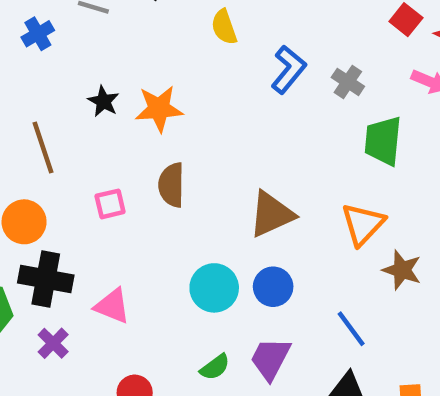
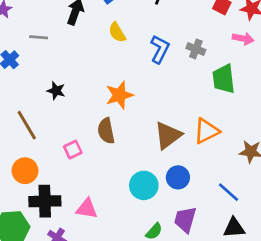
orange star: (159, 109) -> (119, 95), moved
orange triangle: (363, 224) -> (206, 131), moved, turned 32

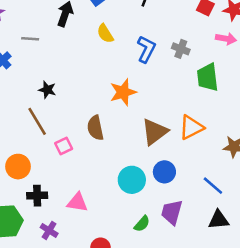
orange star: (119, 95) -> (123, 92), moved
brown line: (27, 125) -> (37, 121), moved
black cross: (45, 201) -> (37, 196), size x0.7

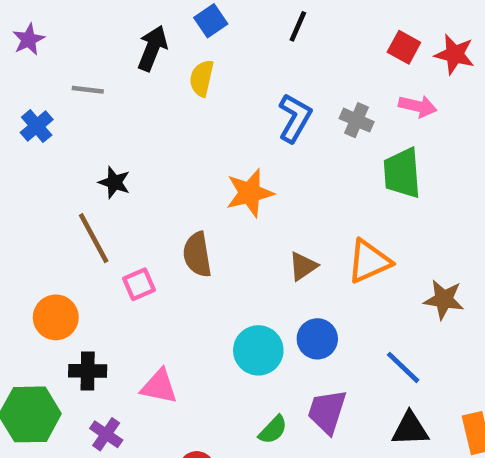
yellow semicircle: (105, 34) -> (202, 78), moved, turned 42
pink arrow: (226, 39) -> (418, 106), moved
brown triangle: (155, 132) -> (303, 266), size x0.6

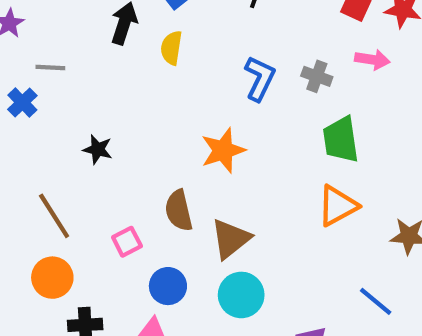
gray line: (88, 90) -> (50, 68), moved
green trapezoid: (402, 173) -> (341, 140), moved
brown line: (94, 238) -> (54, 216), moved
brown triangle: (303, 266) -> (231, 239), moved, size x1.5
blue circle: (317, 339) -> (168, 286), moved

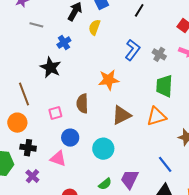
blue cross: (22, 102) -> (64, 43), moved
black star: (98, 149) -> (51, 67), size x1.5
brown triangle: (231, 239) -> (121, 115), moved

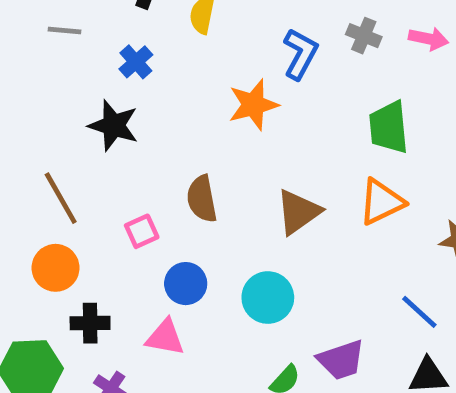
gray cross: (159, 54) -> (364, 36), moved
orange star: (109, 80) -> (253, 105), moved
purple trapezoid: (130, 179) -> (341, 360), turned -125

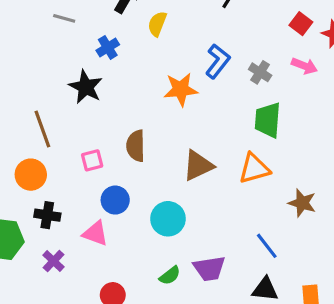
gray cross: (364, 36) -> (260, 72), moved

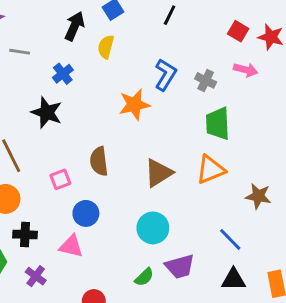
cyan circle: (168, 219) -> (153, 228), moved

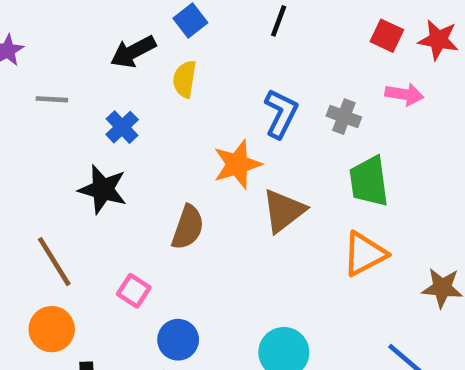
black arrow: (74, 26) -> (133, 52), turned -136
brown semicircle: (99, 161) -> (188, 227), moved, turned -148
brown triangle: (159, 173) -> (284, 211), moved
pink square: (60, 179) -> (134, 291), turned -30

